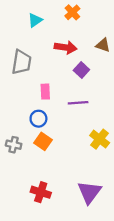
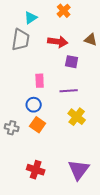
gray trapezoid: (21, 62) -> (21, 40), moved
purple square: (81, 70) -> (72, 62), turned -32
yellow cross: (100, 139) -> (77, 117), moved

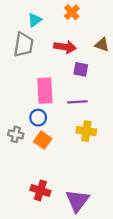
pink rectangle: (40, 81) -> (45, 91), size x1.6
yellow cross: (77, 117) -> (86, 131), turned -30
gray cross: (12, 128) -> (16, 134), moved
purple triangle: (79, 170) -> (77, 201), moved

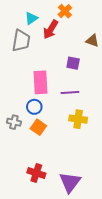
red arrow: (65, 47) -> (51, 29), moved, turned 114

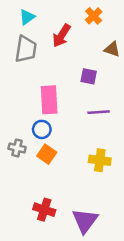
orange cross: (65, 11) -> (94, 16), moved
cyan triangle: (31, 18) -> (27, 17), moved
purple line: (70, 93) -> (99, 112), moved
yellow cross: (78, 119) -> (100, 160), moved

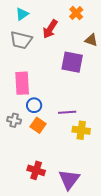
gray trapezoid: (26, 49) -> (21, 40), turned 95
purple square: (89, 76) -> (72, 62), size x1.6
pink rectangle: (49, 100) -> (22, 83), moved
purple line: (99, 112) -> (67, 112), moved

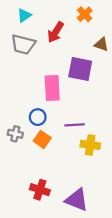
pink rectangle: (22, 83) -> (52, 88), moved
purple triangle: (69, 179) -> (77, 200), turned -45

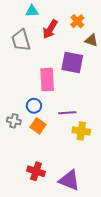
orange cross: (85, 14) -> (77, 21), moved
cyan triangle: (24, 15) -> (32, 11), moved, turned 32
gray trapezoid: (23, 44) -> (21, 40), turned 60

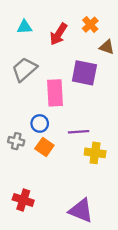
cyan triangle: (32, 11) -> (24, 27), moved
gray trapezoid: (21, 40) -> (24, 69), moved, turned 65
red cross: (36, 171) -> (23, 200), moved

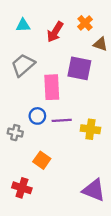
purple line: (79, 132) -> (62, 120), moved
orange square: (44, 147) -> (42, 160), moved
yellow cross: (95, 153) -> (90, 129), moved
purple triangle: (81, 211) -> (94, 190), moved

